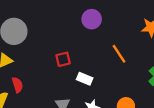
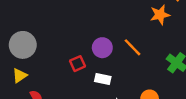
purple circle: (92, 19) -> (102, 48), moved

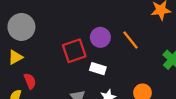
red square: (78, 64) -> (74, 51), size x1.5

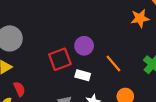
orange line: (131, 40) -> (113, 63), moved

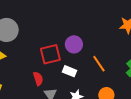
red semicircle: (19, 89) -> (38, 79), moved

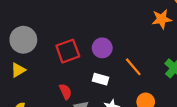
red square: (50, 54) -> (68, 51), moved

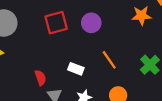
purple circle: (102, 48) -> (91, 23), moved
red square: (68, 51) -> (56, 23), moved

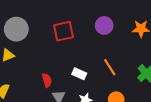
purple circle: (91, 23) -> (104, 25), moved

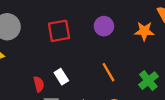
white rectangle: (79, 74) -> (61, 77), moved, turned 32

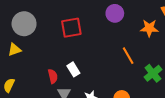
purple circle: (104, 26) -> (115, 13), moved
orange line: (109, 72) -> (128, 56), moved

